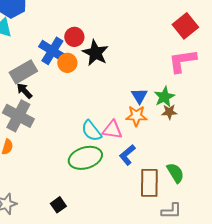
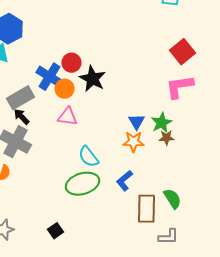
pink triangle: (112, 130) -> (68, 117), moved

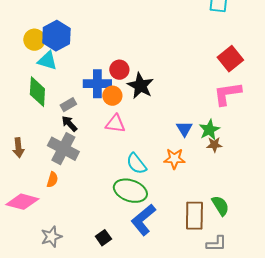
blue cross: (50, 77) -> (97, 84), turned -32
gray rectangle: (20, 98) -> (68, 105), size x0.6
orange star: (134, 142) -> (174, 159), moved
blue L-shape: (124, 181) -> (143, 220), moved, size x1.5
green ellipse: (82, 184) -> (130, 191), turned 36

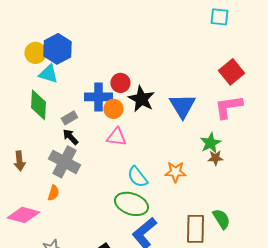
blue triangle: (184, 129) -> (182, 106), moved, size x1.6

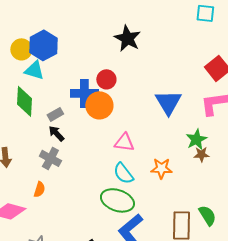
black star: (141, 99) -> (127, 38), moved
orange circle: (113, 109) -> (99, 105), size x1.4
pink triangle: (116, 137) -> (124, 142), moved
gray cross: (64, 162) -> (50, 158), size x0.7

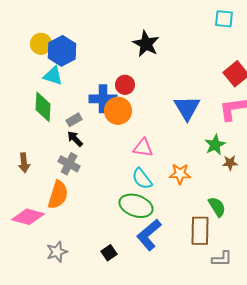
yellow circle: (21, 49) -> (41, 44), moved
brown star: (201, 154) -> (230, 163), moved
orange semicircle: (39, 189) -> (58, 195), size x1.8
green semicircle: (207, 215) -> (217, 207), moved

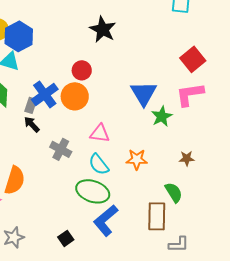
blue cross: (103, 99) -> (45, 94), moved, turned -36
gray rectangle: (74, 120) -> (31, 105), turned -42
green star: (215, 145) -> (162, 116), moved
brown star: (230, 163) -> (187, 158), moved
gray cross: (69, 164) -> (61, 149), moved

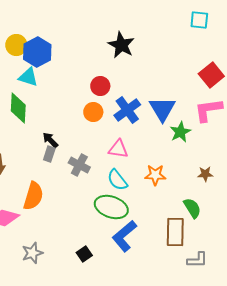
blue cross: (45, 94) -> (127, 110), moved
orange circle: (75, 96) -> (93, 112), size x0.7
gray rectangle: (31, 105) -> (49, 154), moved

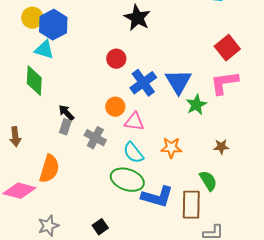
orange circle: (93, 112) -> (115, 107), moved
blue L-shape: (124, 236) -> (157, 197), moved, turned -124

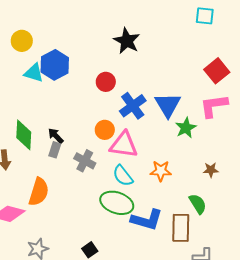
blue hexagon: (53, 25) -> (55, 65), moved
green diamond: (34, 81) -> (24, 135), moved
pink triangle: (134, 122) -> (124, 145), size x1.4

